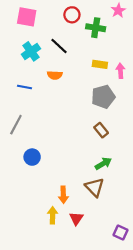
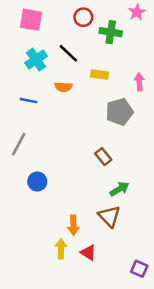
yellow rectangle: (100, 64) -> (99, 74), moved
brown rectangle: (101, 130) -> (103, 157), moved
red triangle: (76, 218) -> (88, 252), turned -32

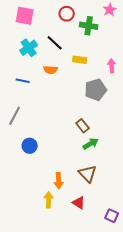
green arrow: (119, 189) -> (91, 144), moved
red triangle: (88, 252) -> (79, 203), moved

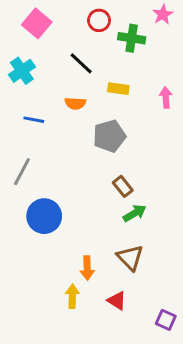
pink square: (25, 16) -> (37, 23), turned 30
cyan cross: (29, 48) -> (22, 71), moved
gray pentagon: (96, 90) -> (109, 136), moved
blue circle: (30, 146) -> (44, 216), size x1.5

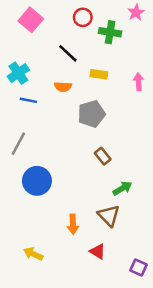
cyan cross: (22, 71) -> (18, 73), moved
green arrow: (135, 213) -> (122, 188), moved
yellow arrow: (72, 296) -> (33, 254), moved, turned -66

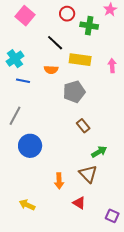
yellow rectangle: (99, 74) -> (80, 60), size x1.5

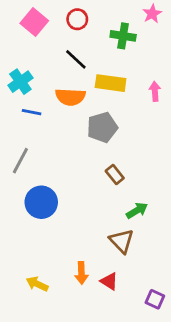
red circle: (67, 14) -> (77, 19), moved
orange semicircle: (51, 70) -> (70, 97), size x1.5
orange arrow: (59, 181) -> (81, 273), moved

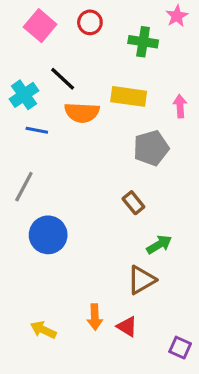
black line: (76, 59) -> (63, 79), moved
gray pentagon: (102, 127) -> (151, 148), moved
brown triangle: (122, 241) -> (141, 280), turned 44

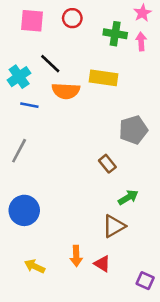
pink square: (40, 26) -> (32, 21), turned -35
pink arrow: (180, 106) -> (141, 42), moved
gray pentagon: (151, 148) -> (133, 130), moved
blue circle: (48, 235) -> (24, 210), moved

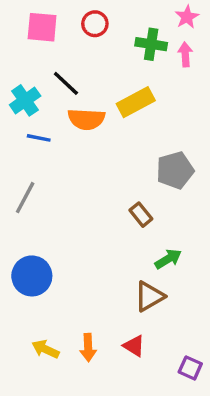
yellow rectangle: (103, 78) -> (136, 102), turned -36
orange arrow: (76, 256) -> (88, 348), moved

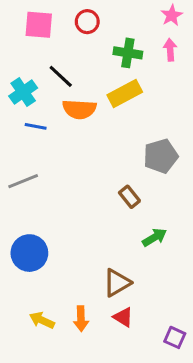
green cross: (151, 44) -> (128, 53), moved
gray line: (25, 198) -> (23, 181), turned 40
brown triangle: (149, 296) -> (117, 283), moved

